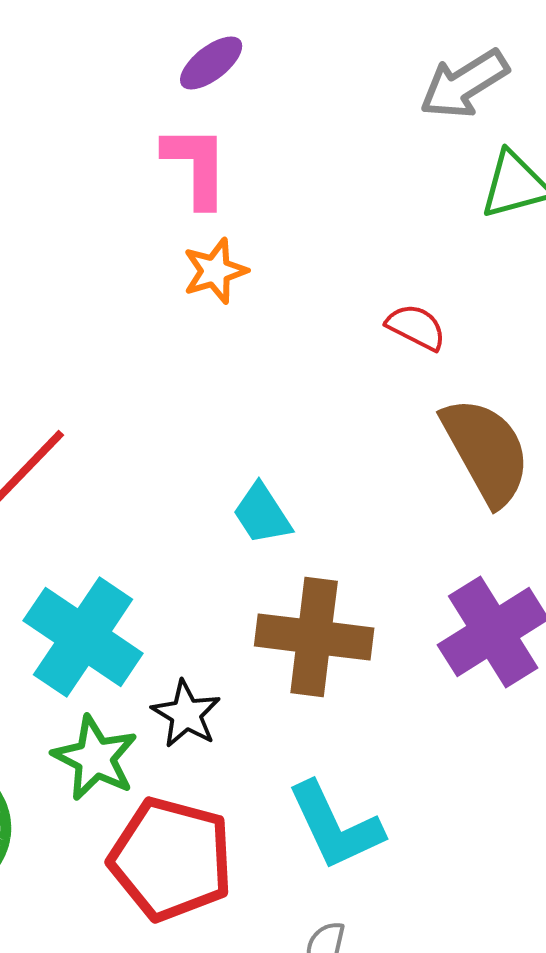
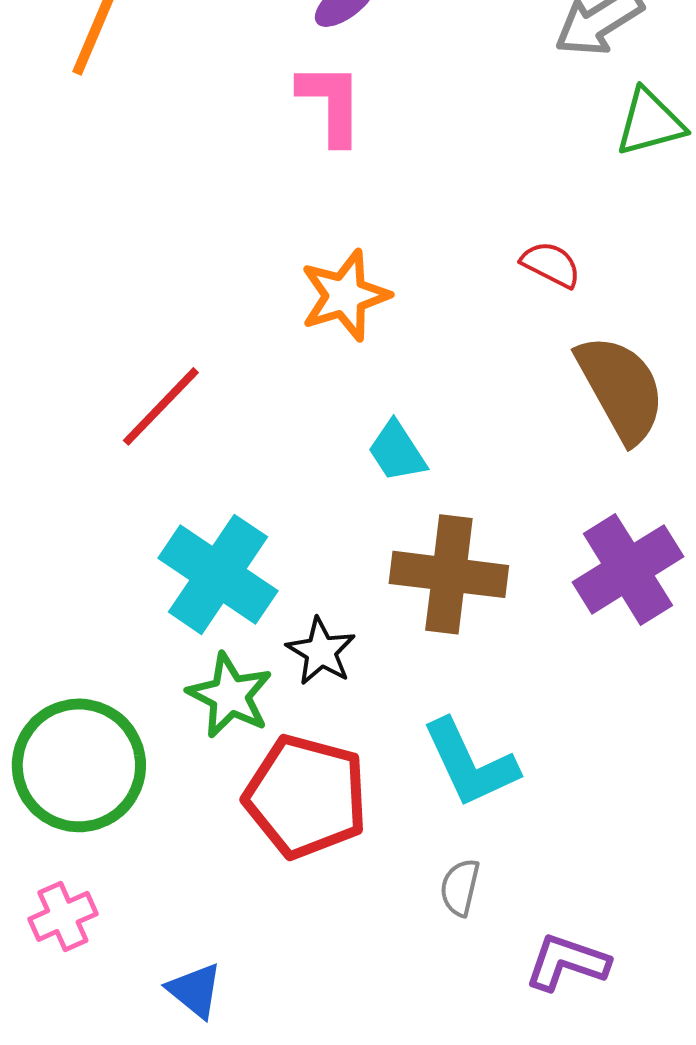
orange star: (215, 271) -> (345, 295), moved, size x1.4

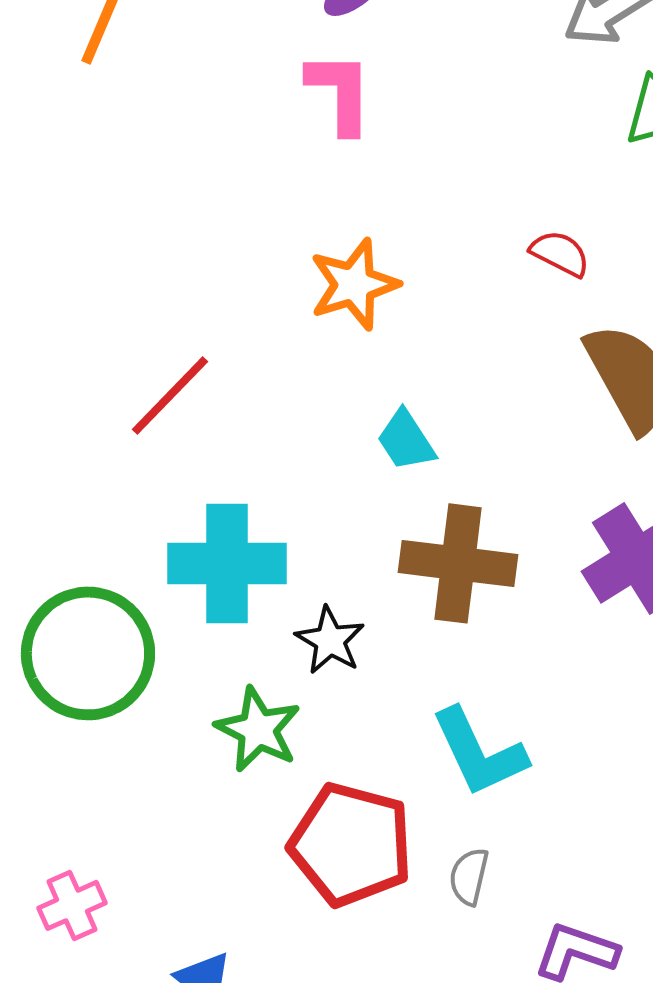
cyan cross: (218, 574) -> (227, 563), turned -34
green star: (230, 695) -> (258, 729), moved
green circle: (79, 765) -> (88, 653), moved
red pentagon: (306, 796) -> (351, 844), moved

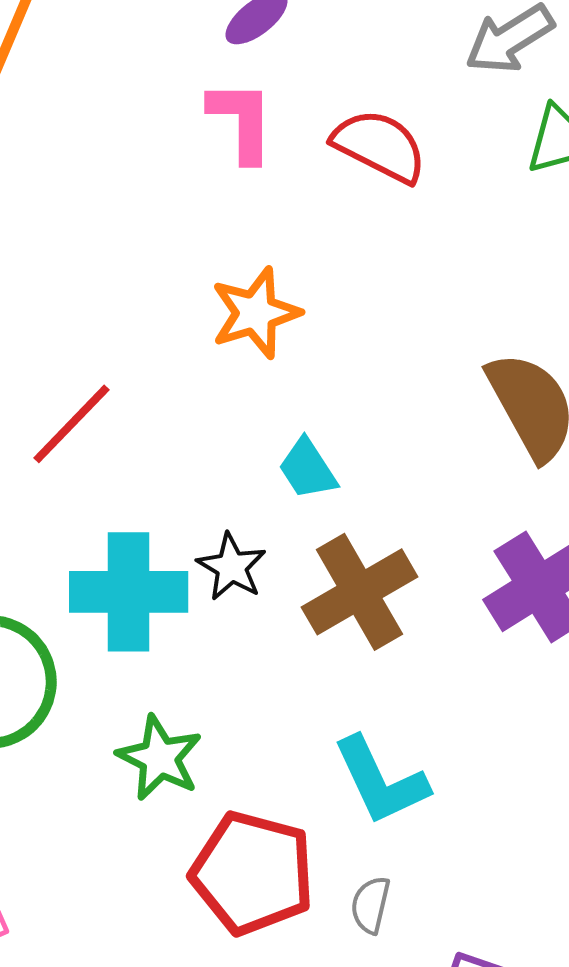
red semicircle: (560, 253) -> (380, 146), moved, size x1.6
brown cross: (458, 563) -> (360, 592), turned -37
black star: (330, 640) -> (232, 567), moved

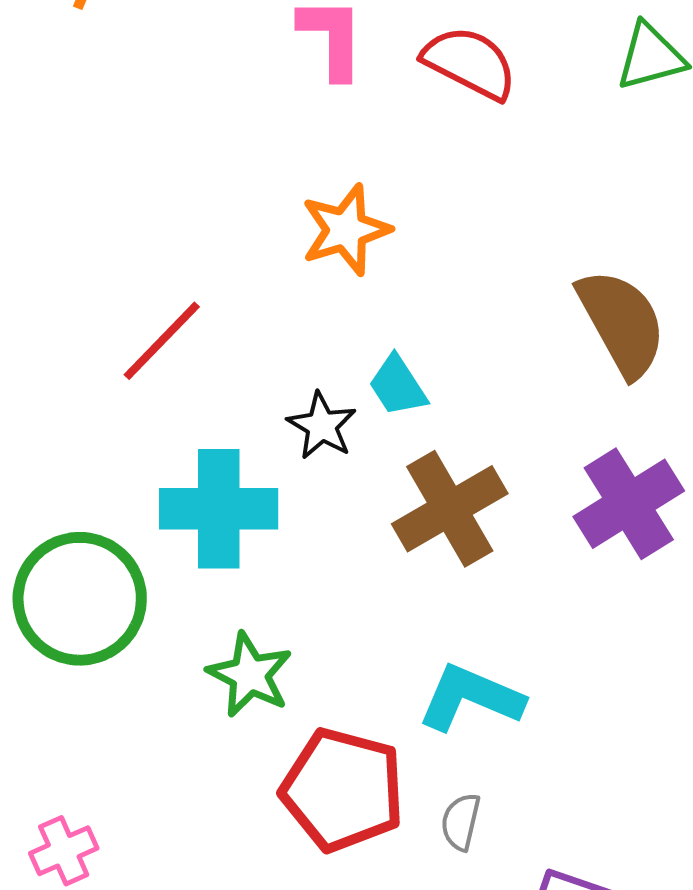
black star: (232, 567) -> (322, 426), moved
cyan L-shape: (381, 781) -> (471, 698), turned 138

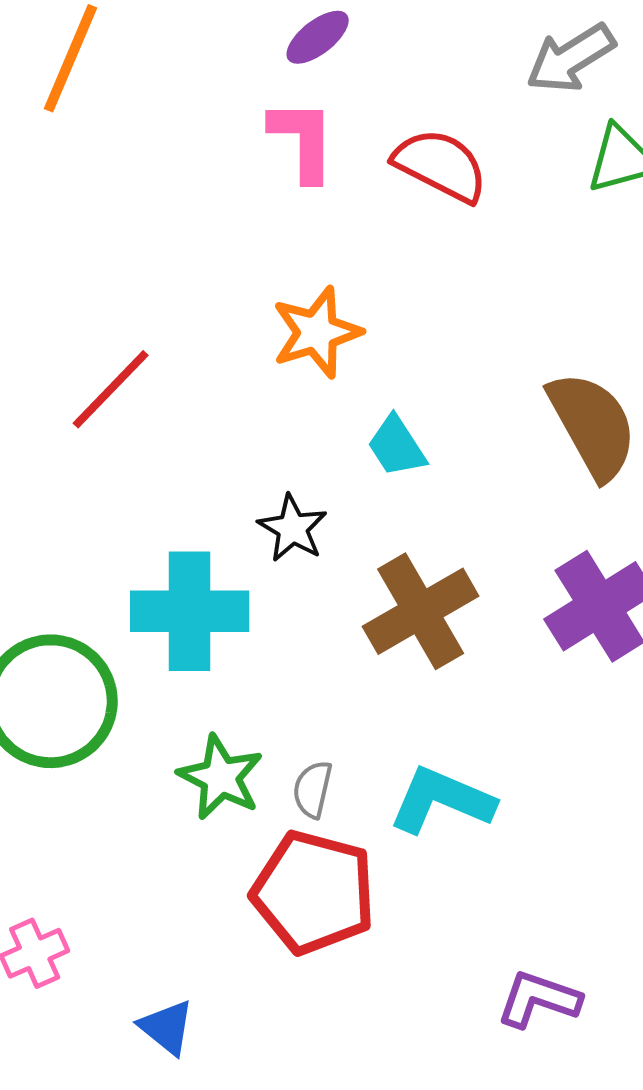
red line: (162, 341) -> (111, 389), moved
cyan trapezoid: (398, 386) -> (397, 446), moved
gray semicircle: (461, 822) -> (313, 789), moved

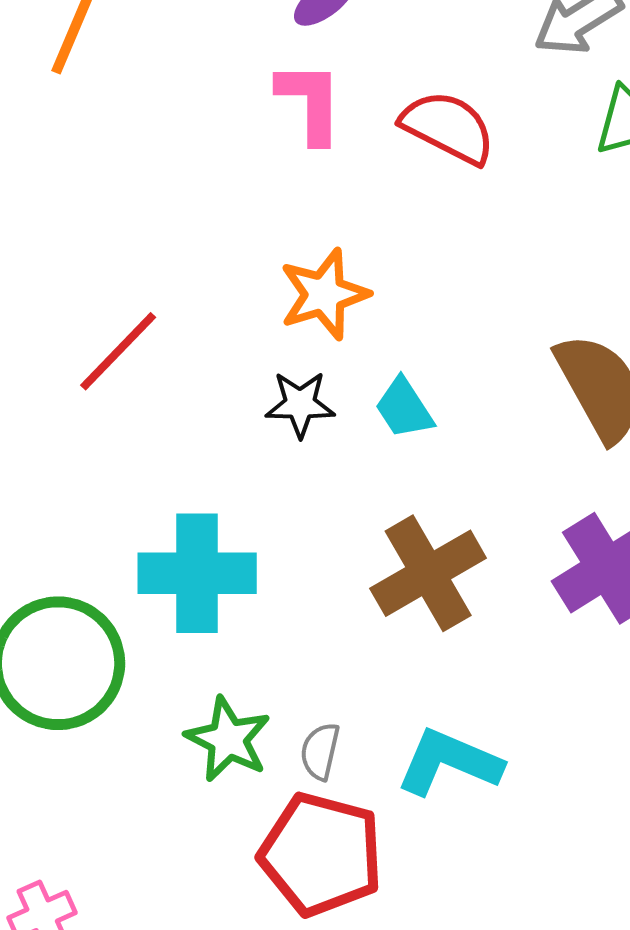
black star: (293, 528) -> (300, 404), moved, turned -30

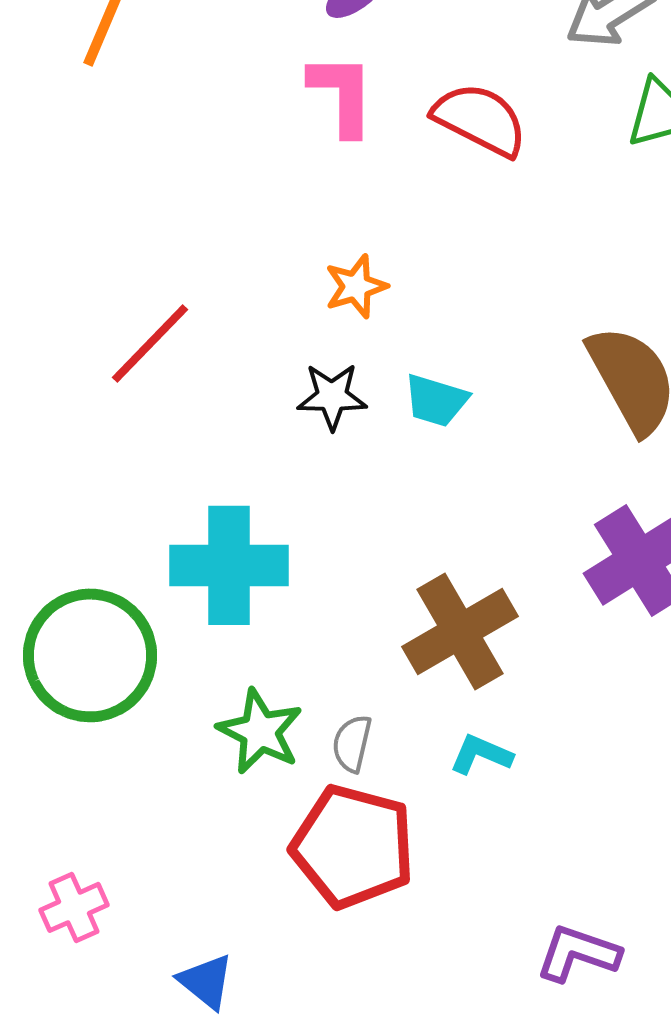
orange star: (324, 294) -> (356, 286), size x0.7
cyan trapezoid: (404, 408) -> (436, 400), turned -40
brown cross: (428, 573) -> (460, 631), moved
cyan L-shape: (449, 762) -> (481, 754), size x0.6

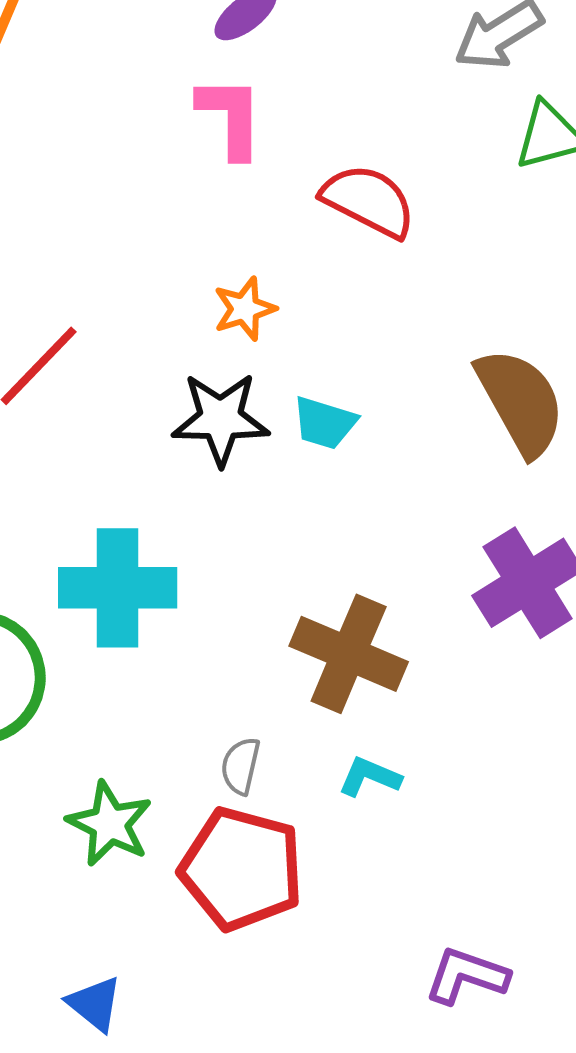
red semicircle: (480, 119) -> (369, 201), moved
black star: (332, 396) -> (221, 419), size x1.4
brown cross: (460, 631) -> (349, 654), turned -37
green star: (260, 731) -> (110, 824), moved

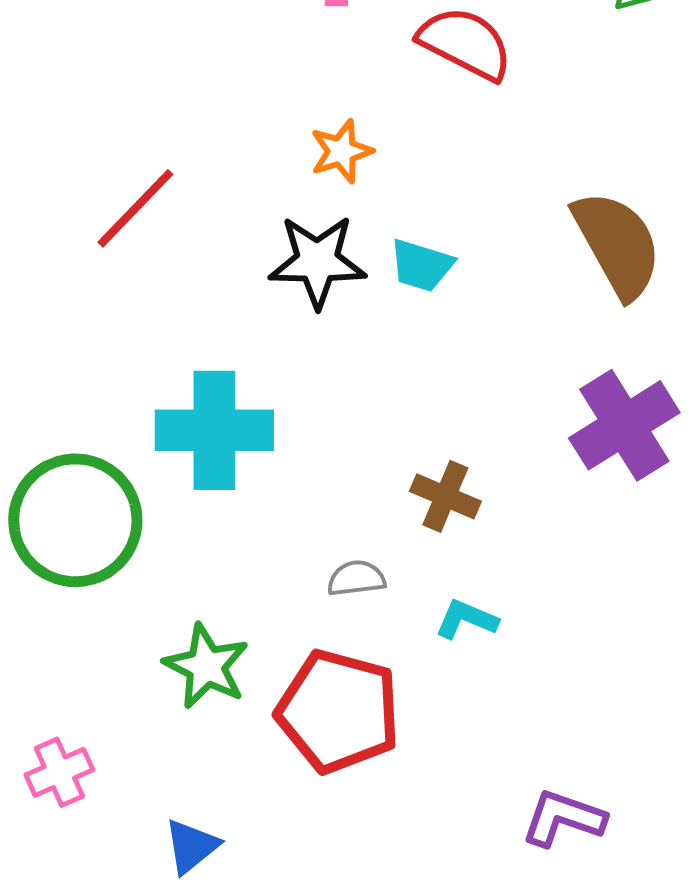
brown cross: (349, 654) -> (445, 496), size x0.6
gray semicircle: (241, 766) -> (356, 578), moved, turned 70
blue triangle: (95, 1004) -> (191, 846), turned 42

